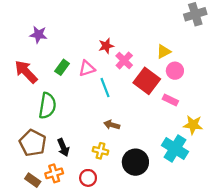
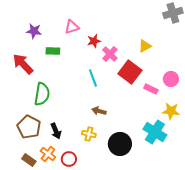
green rectangle: (62, 67) -> (53, 51), moved, turned 56
pink triangle: (87, 68) -> (72, 27), moved
pink circle: (175, 71) -> (171, 79), moved
orange cross: (54, 173) -> (48, 154), turned -35
red circle: (88, 178) -> (69, 159), moved

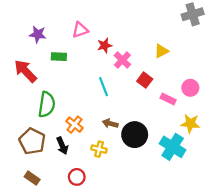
red square: (130, 72) -> (145, 80), size x0.6
black circle: (120, 144) -> (135, 135), moved
orange cross: (48, 154) -> (75, 125), moved

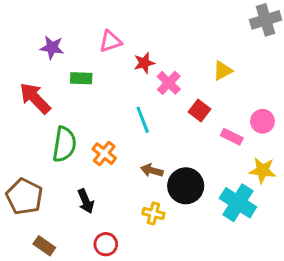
orange cross: (75, 125) -> (104, 154), moved
brown pentagon: (32, 141) -> (24, 197), moved
yellow cross: (99, 149) -> (153, 213), moved

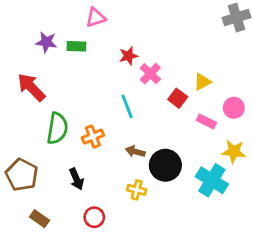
pink triangle: (110, 41) -> (96, 18), moved
yellow triangle: (223, 71) -> (202, 82), moved
green rectangle: (81, 78) -> (76, 46), moved
orange cross: (104, 154) -> (93, 137), turned 30

